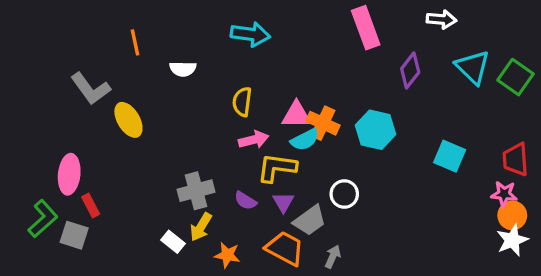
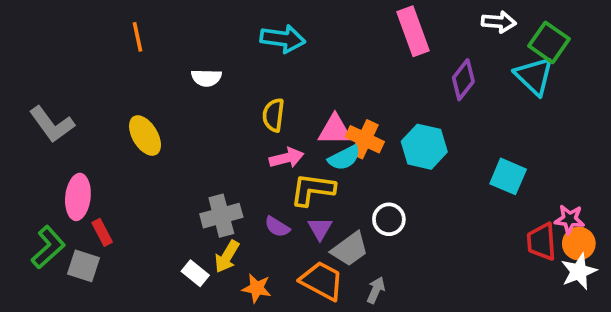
orange line: (135, 42) -> (138, 37), moved
green square: (516, 77) -> (549, 42), moved
gray L-shape: (91, 89) -> (52, 124), moved
red trapezoid: (516, 159) -> (542, 242), moved

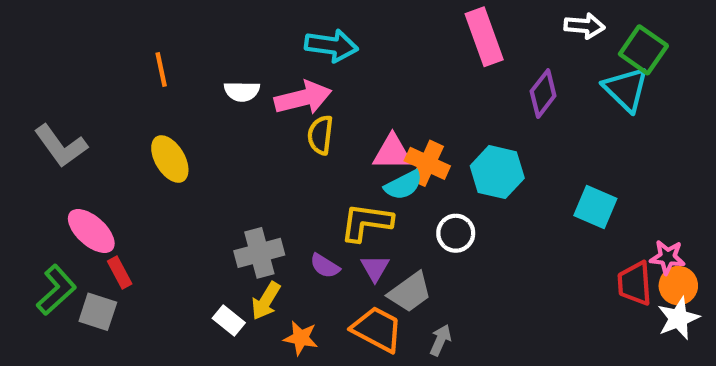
orange line: (138, 37) -> (161, 70), moved
pink arrow: (286, 158) -> (303, 98), moved, size x1.4
pink ellipse: (78, 197) -> (91, 231), turned -54
white circle: (389, 219) -> (456, 233), moved

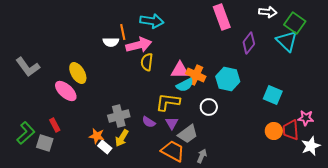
orange line: (161, 70) -> (123, 32), moved
pink ellipse: (91, 231) -> (66, 91), moved
orange circle: (678, 286) -> (274, 131), moved
orange star: (301, 338) -> (97, 136), moved

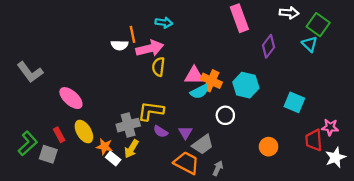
cyan arrow: (152, 21) -> (164, 22), size x0.7
cyan triangle: (287, 41) -> (310, 44), size x0.7
yellow ellipse: (78, 73) -> (84, 132), moved
yellow L-shape: (168, 102) -> (151, 111), moved
orange circle: (274, 131) -> (269, 147), moved

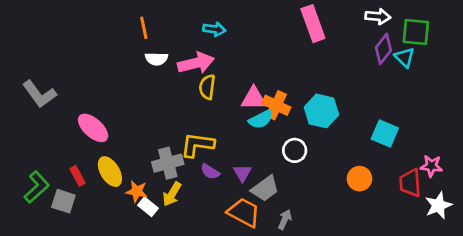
green square: (318, 25) -> (416, 32), turned -30
orange line: (133, 34) -> (144, 28), moved
purple diamond: (269, 46) -> (383, 49), moved
orange circle: (269, 147) -> (359, 179), moved

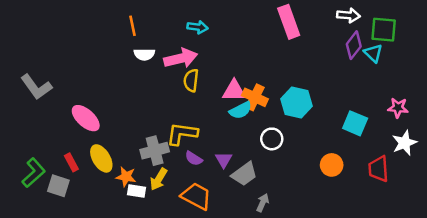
pink star: (431, 166) -> (398, 108), moved
white star: (438, 205) -> (404, 143), moved
white rectangle: (148, 207) -> (136, 191), turned -30
orange trapezoid: (244, 212) -> (196, 196), moved

